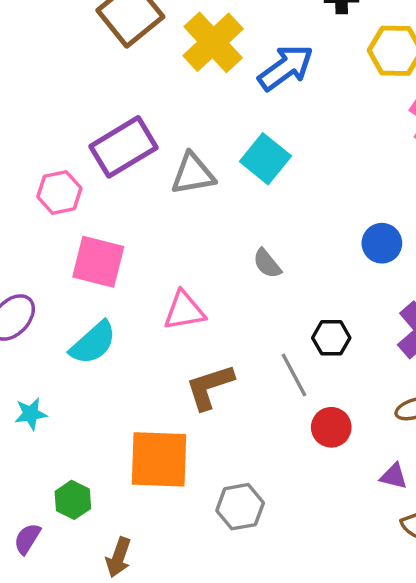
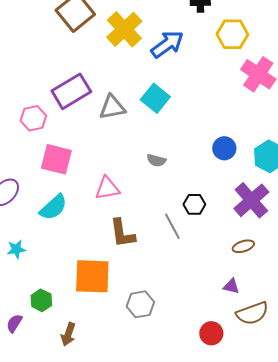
gray semicircle: (267, 263) -> (156, 160), turned -36
brown L-shape: (210, 387) -> (122, 233), turned -80
red circle: (331, 427) -> (211, 333), moved

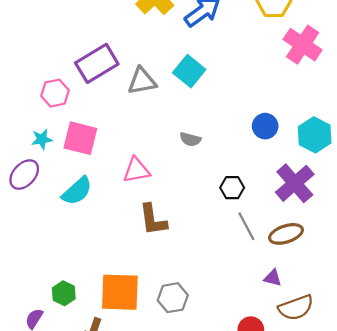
gray line: (172, 226) -> (246, 226), moved
brown ellipse: (243, 246) -> (286, 234), size x1.4
cyan star: (16, 249) -> (42, 139), moved
orange square: (92, 276) -> (120, 292), moved

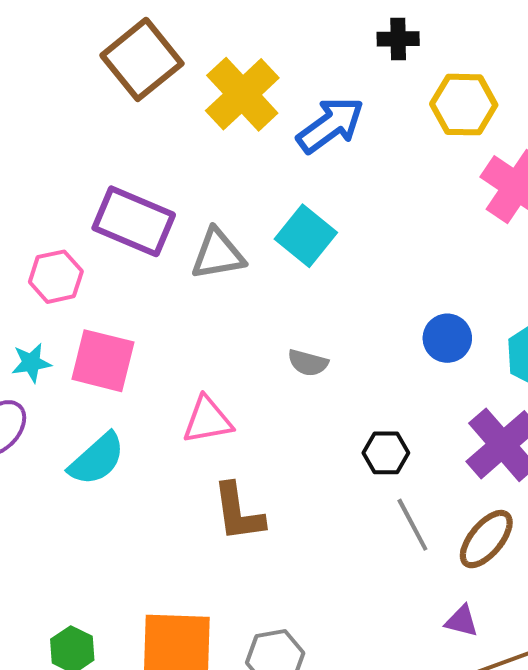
purple rectangle: (97, 63) -> (134, 221), turned 54
brown ellipse: (286, 234) -> (486, 539), turned -32

